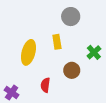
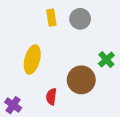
yellow rectangle: (57, 42) -> (51, 18), moved
brown circle: (72, 70) -> (81, 80), size x1.5

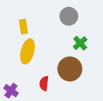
yellow rectangle: (51, 18) -> (23, 27), moved
green cross: (106, 60) -> (80, 43), moved

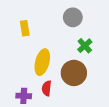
yellow ellipse: (28, 51) -> (42, 62), moved
purple cross: (11, 91) -> (24, 96), moved, turned -32

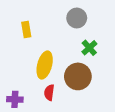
purple cross: (24, 96) -> (15, 99), moved

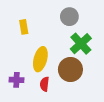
green cross: (89, 48) -> (81, 44), size x1.5
purple cross: (15, 99) -> (16, 80), moved

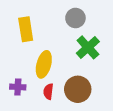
yellow rectangle: (24, 27) -> (26, 29), size x1.5
brown circle: (70, 70) -> (78, 89), moved

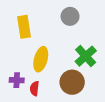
green cross: (88, 47) -> (86, 56), moved
red semicircle: (48, 92) -> (34, 88), moved

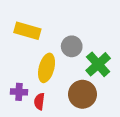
gray circle: (70, 16) -> (72, 46), moved
yellow rectangle: (24, 27) -> (27, 31), turned -65

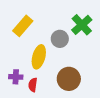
yellow rectangle: (27, 31) -> (23, 26), turned -65
green cross: (98, 64) -> (82, 25), moved

